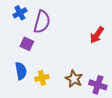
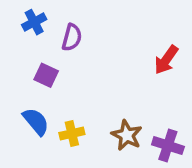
purple semicircle: (42, 22) -> (72, 37), size x0.7
blue semicircle: (21, 71) -> (36, 122), turned -30

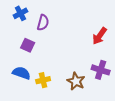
blue semicircle: (36, 122) -> (21, 73), turned -30
purple cross: (168, 146) -> (101, 70), moved

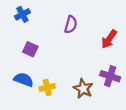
purple semicircle: (43, 23) -> (71, 25), moved

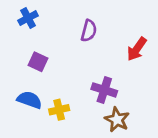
purple cross: (110, 76) -> (104, 90), moved
brown star: (83, 89) -> (117, 120), moved

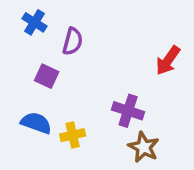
blue cross: (28, 18) -> (34, 22), turned -30
purple semicircle: (89, 31) -> (73, 41), moved

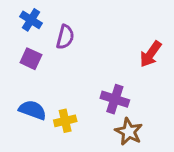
purple square: (47, 76) -> (31, 59), moved

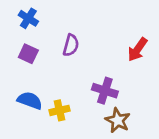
purple semicircle: (65, 37) -> (71, 45), moved

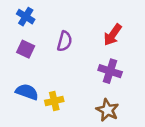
red arrow: (138, 49) -> (113, 35), moved
purple cross: (105, 91) -> (110, 71), moved

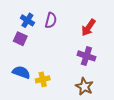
blue cross: (26, 17) -> (27, 20), moved
purple semicircle: (65, 41) -> (51, 20), moved

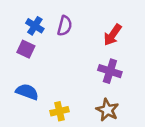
yellow cross: (43, 79) -> (59, 111), moved

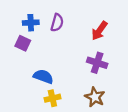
blue cross: (35, 26) -> (31, 23), turned -35
blue semicircle: (27, 92) -> (43, 76), moved

